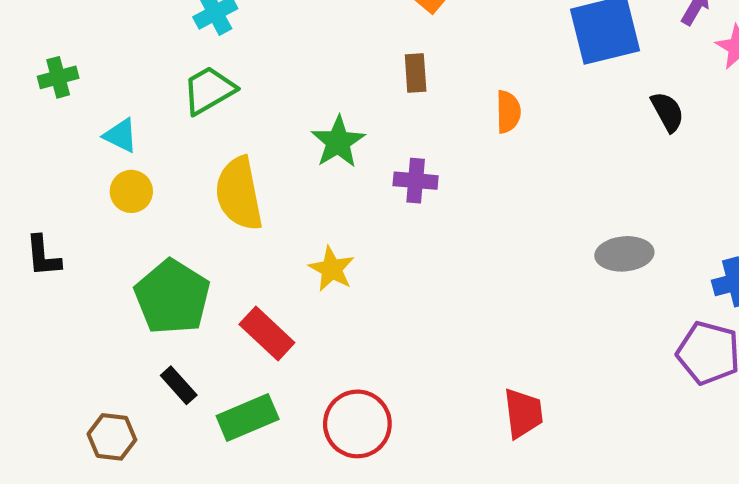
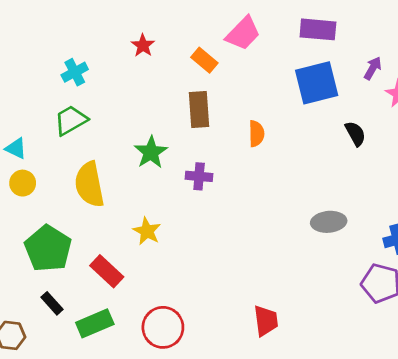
brown rectangle: (416, 73) -> (199, 110), size x1.5

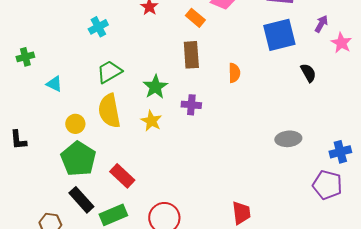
green trapezoid: (71, 120) -> (109, 72), moved
yellow circle: (23, 183) -> (75, 124), moved
yellow star: (147, 231) -> (151, 121), moved
black rectangle: (52, 303) -> (81, 200), size x1.5

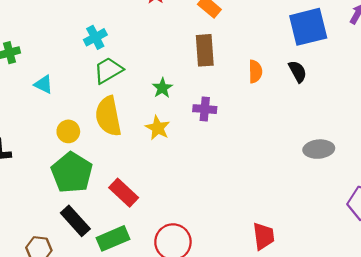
cyan cross: (98, 27) -> (95, 37), moved
black semicircle: (308, 73) -> (298, 71), moved
green star: (155, 87) -> (162, 88), size x0.7

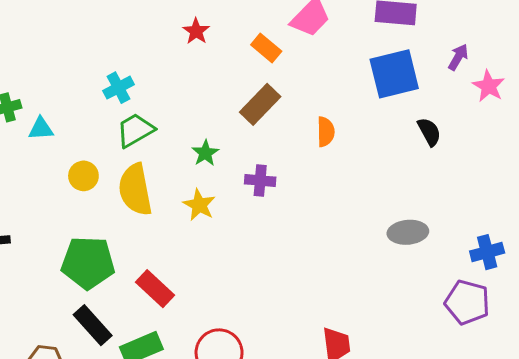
brown rectangle: (205, 50) -> (260, 104), turned 48
black semicircle: (298, 71) -> (429, 132), moved
cyan triangle: (44, 84) -> (41, 129), moved, turned -30
yellow circle: (68, 131) -> (83, 176), moved
green pentagon: (72, 173) -> (88, 263), turned -30

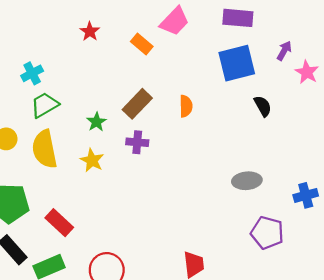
brown rectangle: (260, 104) -> (137, 104), moved
purple pentagon: (467, 302) -> (267, 233), moved

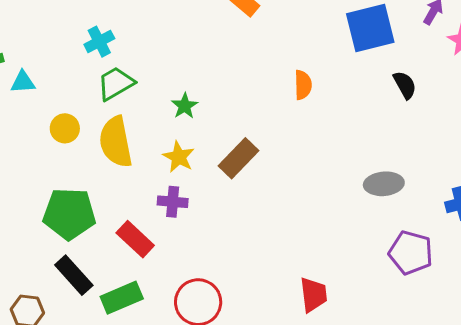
brown rectangle: (137, 104) -> (239, 158), moved
purple cross: (137, 142) -> (173, 202), moved

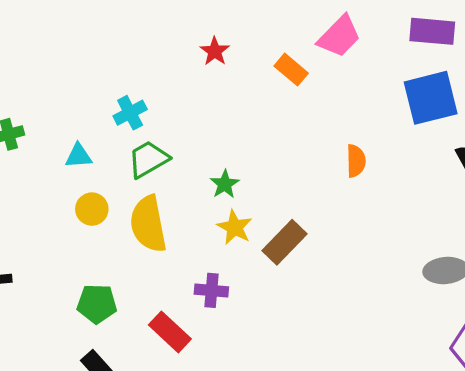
cyan triangle: (23, 82) -> (79, 156), moved
yellow star: (179, 157) -> (235, 227), moved
green pentagon: (69, 214) -> (97, 304), size x0.7

